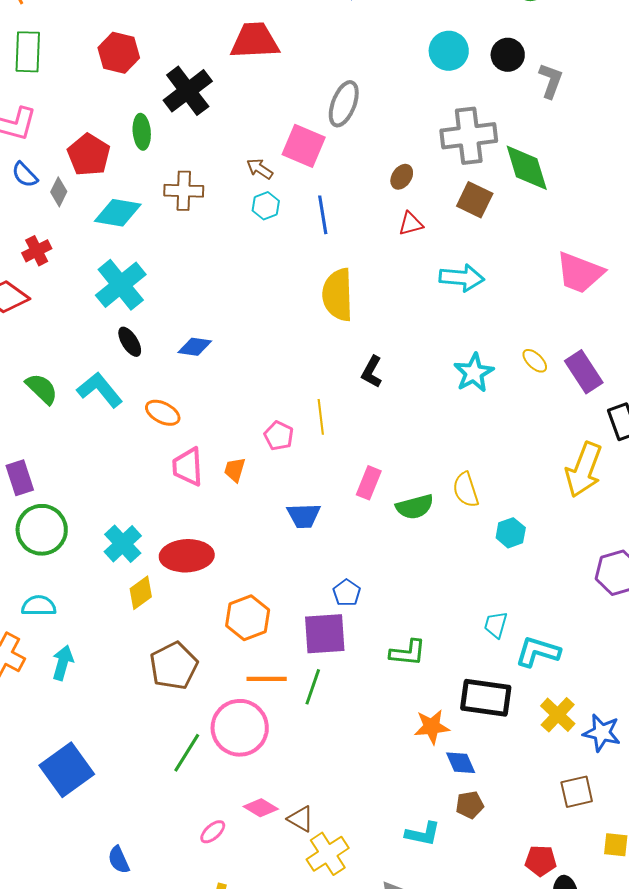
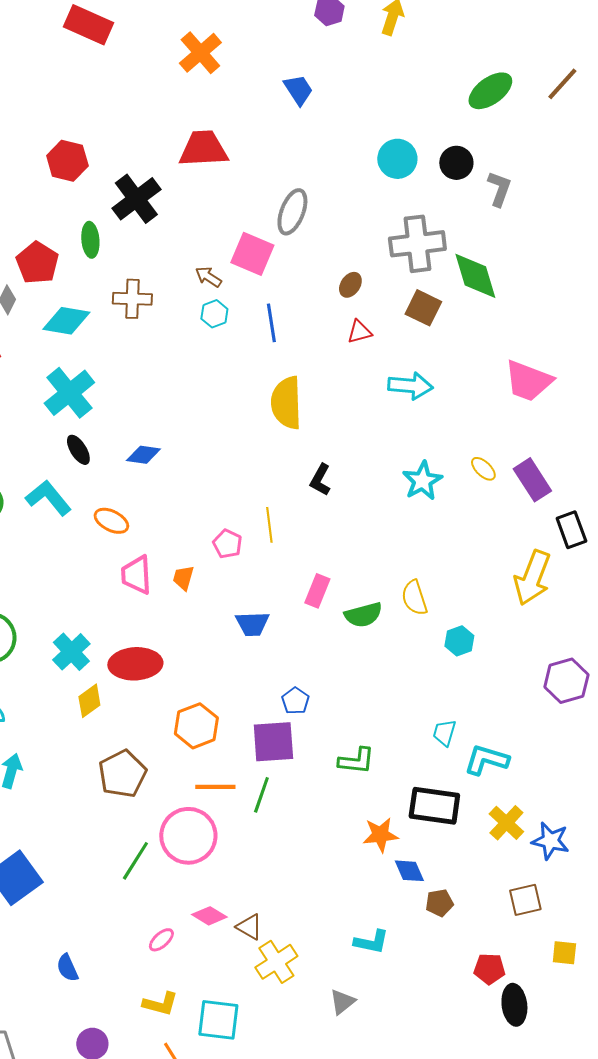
brown pentagon: (470, 805) -> (439, 903), moved

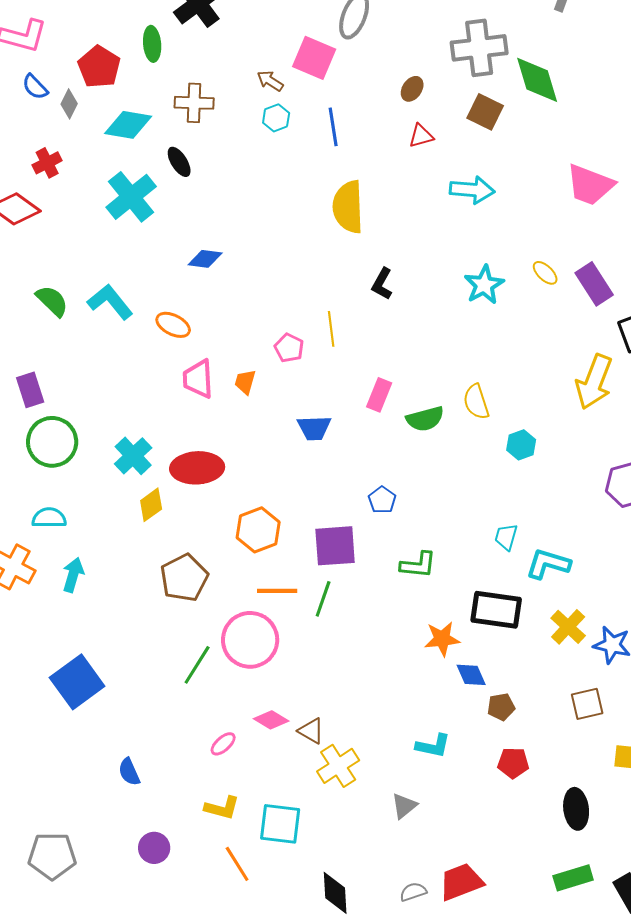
black ellipse: (78, 450) -> (179, 162), moved
blue pentagon: (295, 701) -> (382, 500), moved
red pentagon: (489, 969) -> (513, 763), moved

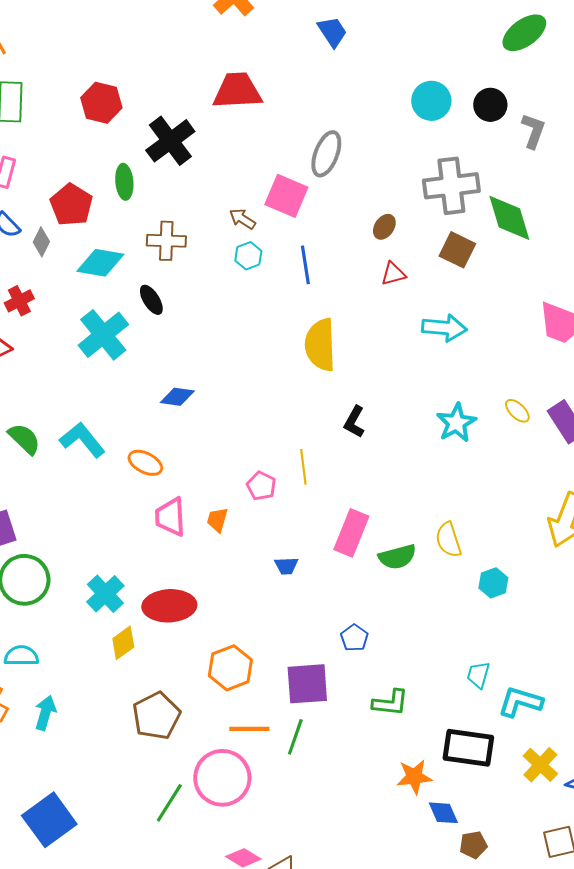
pink rectangle: (379, 395) -> (351, 533), size x1.4
blue trapezoid: (314, 428) -> (286, 566), size x0.7

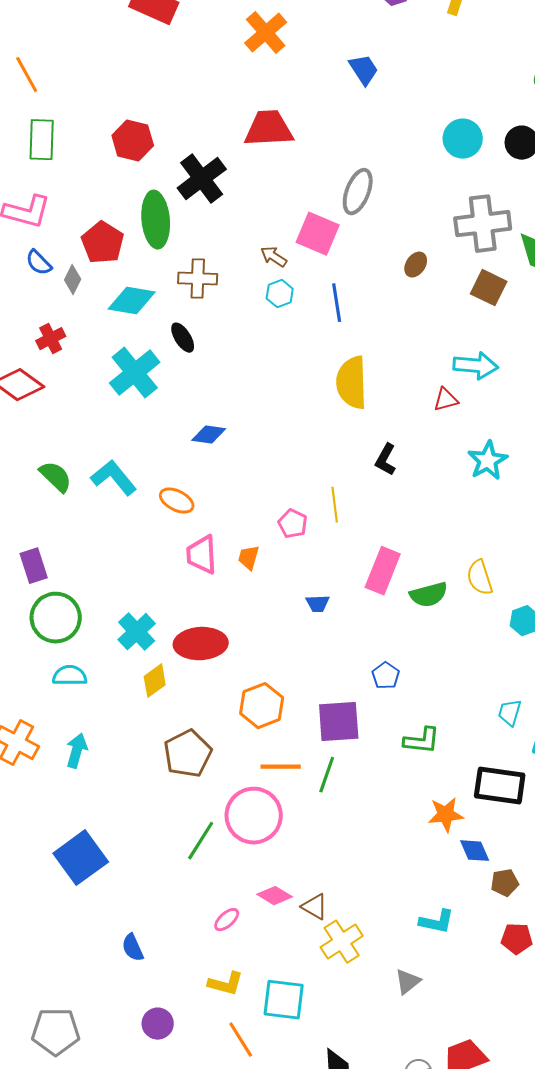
green ellipse: (124, 182) -> (156, 220), size x1.6
red triangle: (393, 274) -> (446, 400), moved
cyan semicircle: (21, 656) -> (70, 676), moved

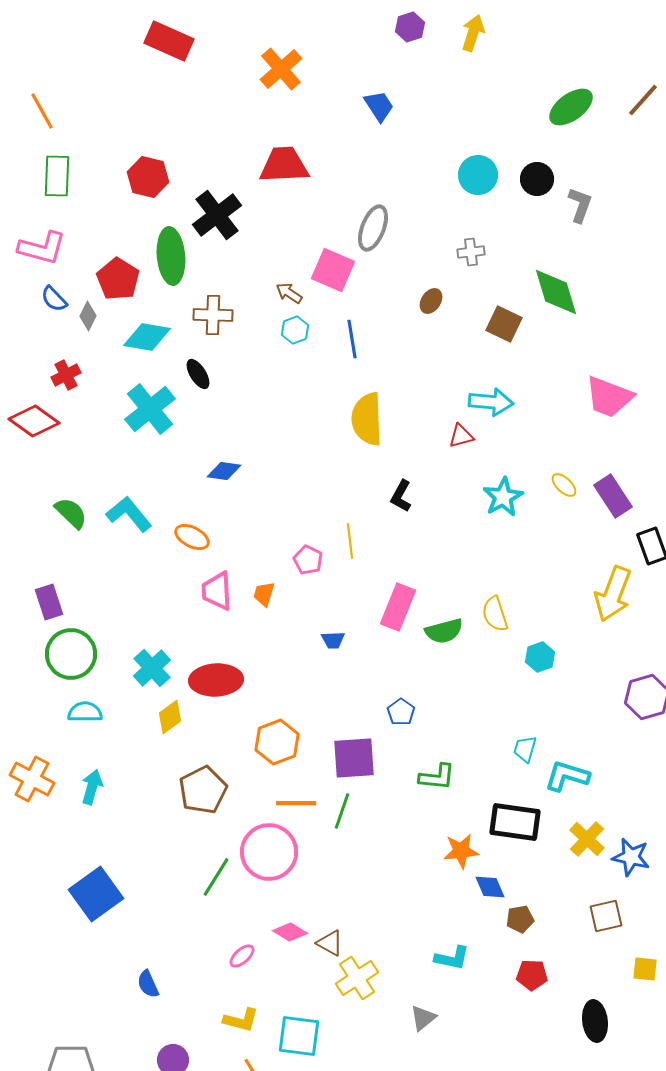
gray cross: (483, 224) -> (471, 252), moved, size x0.5

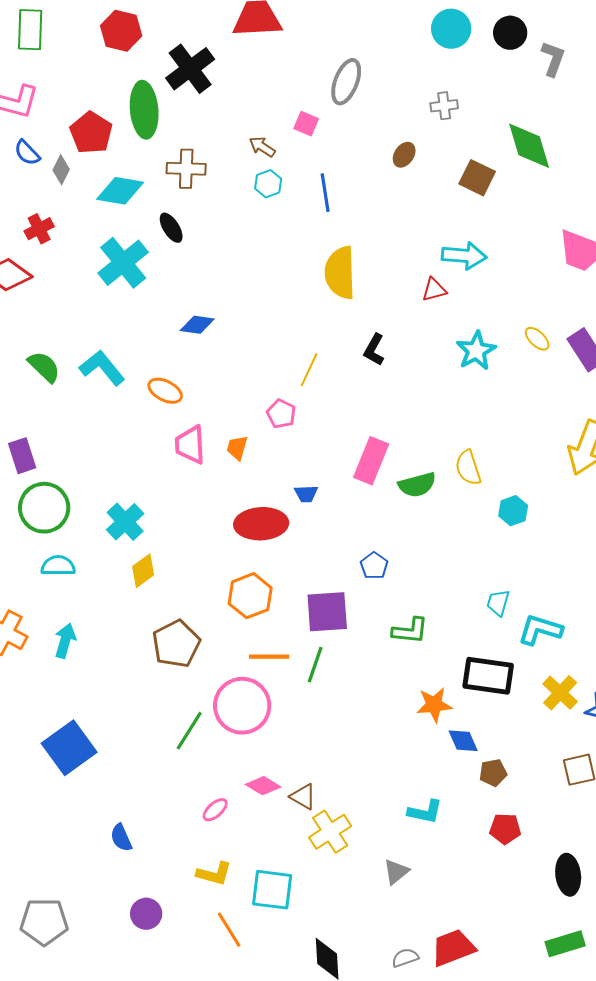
pink square: (333, 270) -> (306, 124), size x0.6
yellow line: (350, 541) -> (309, 370), moved, turned 32
red ellipse: (216, 680) -> (261, 524), moved

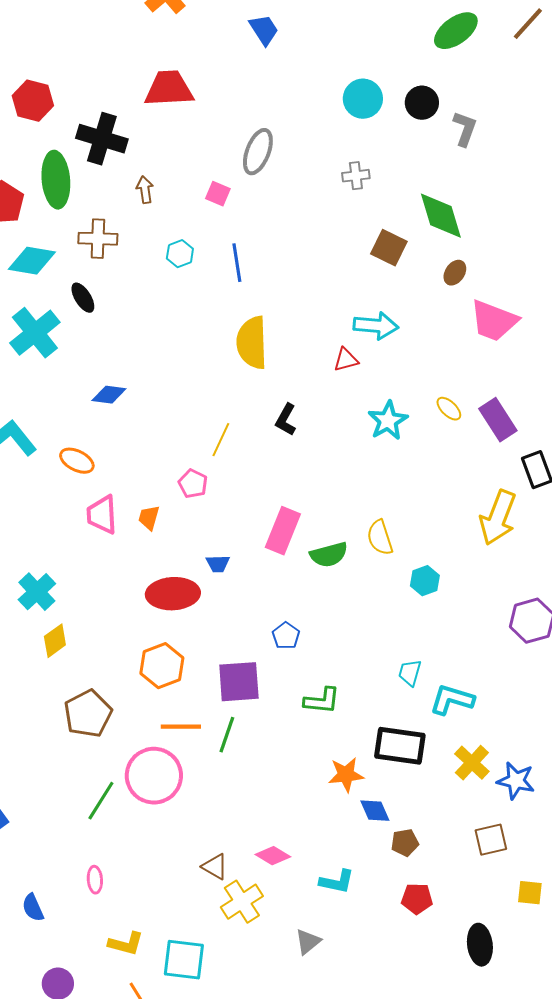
black cross: (190, 69) -> (102, 139), turned -36
brown arrow: (262, 147) -> (145, 190), moved, turned 48
brown ellipse: (404, 155) -> (455, 273), moved
pink diamond: (263, 786) -> (273, 856), moved
pink ellipse: (215, 810) -> (95, 880), moved, turned -52

